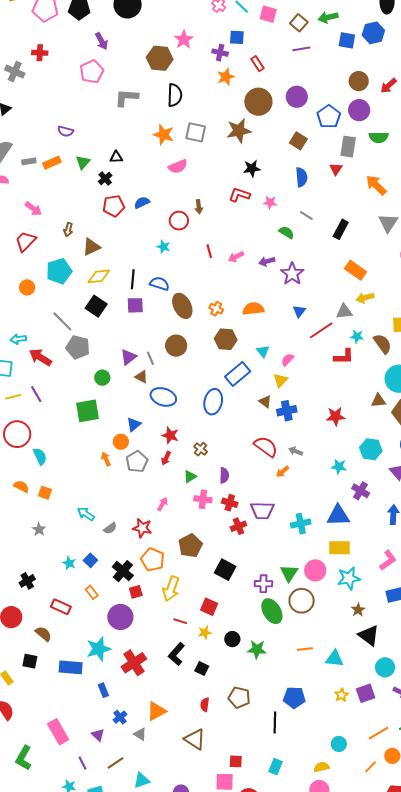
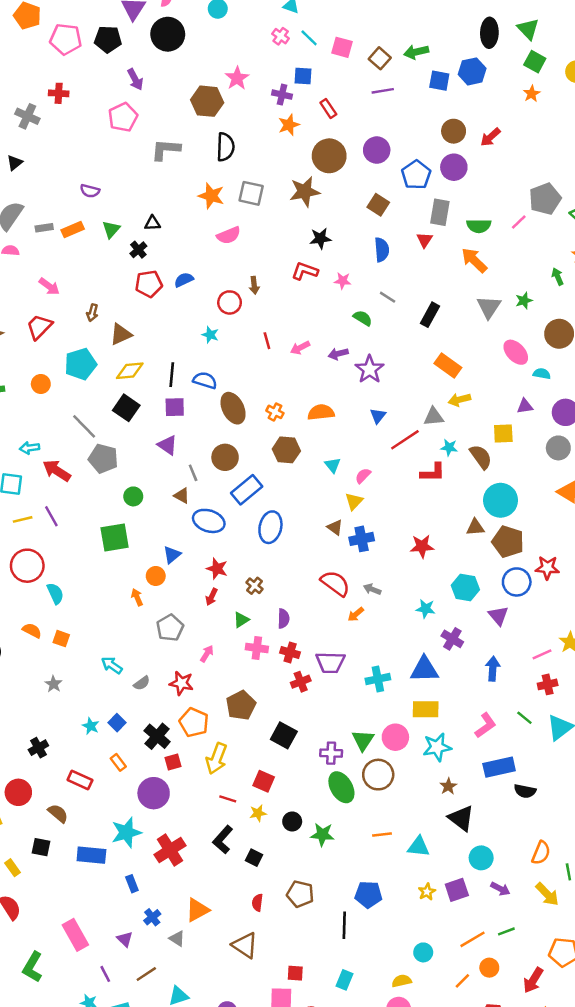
green semicircle: (379, 137) -> (479, 226), moved
purple triangle: (128, 357) -> (167, 445), moved, turned -48
blue rectangle: (238, 374) -> (247, 490), moved
gray pentagon: (137, 462) -> (170, 628), moved

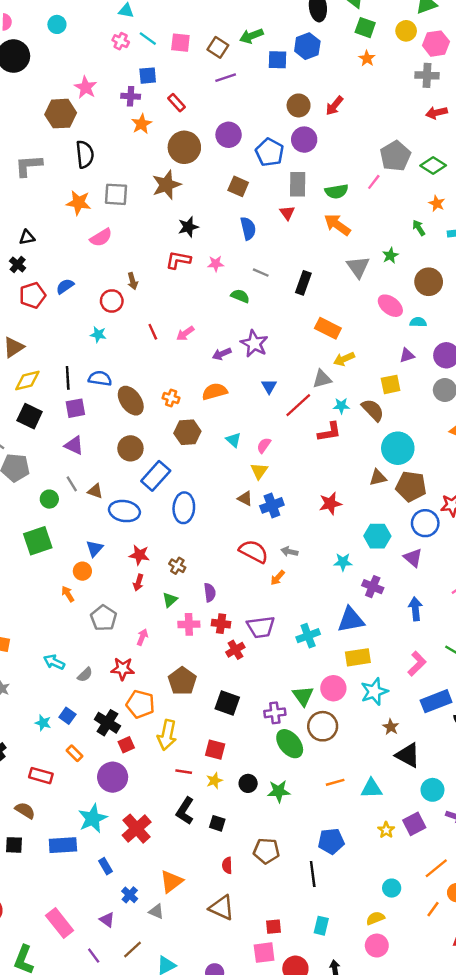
purple arrow: (338, 354) -> (222, 354), moved
gray line: (193, 473) -> (72, 484), moved

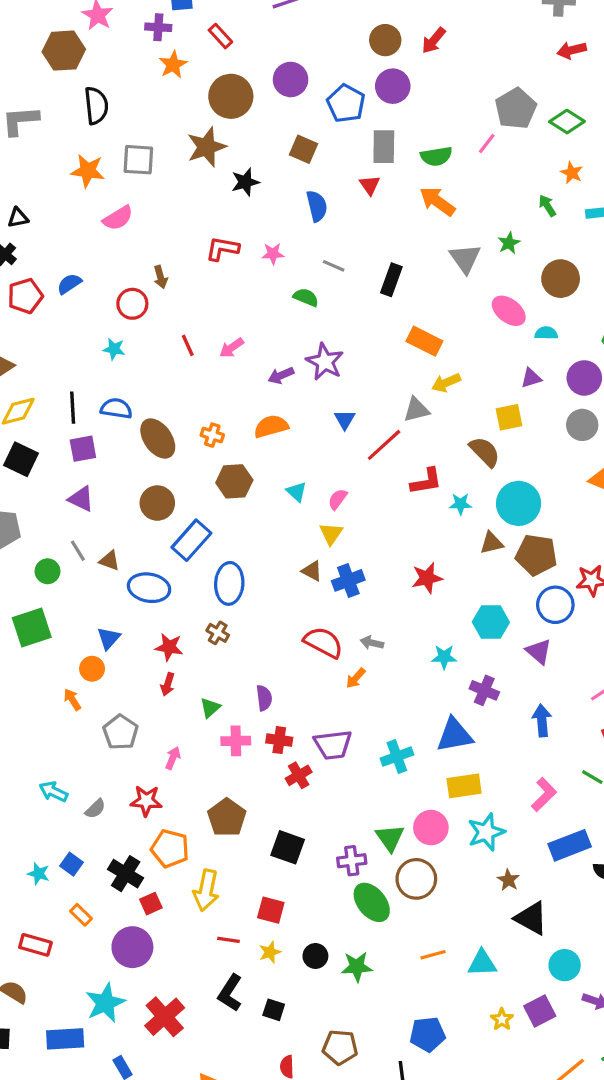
black star: (188, 227) -> (245, 182), moved
cyan star: (341, 406) -> (461, 504), moved
brown cross: (177, 566) -> (218, 633), moved

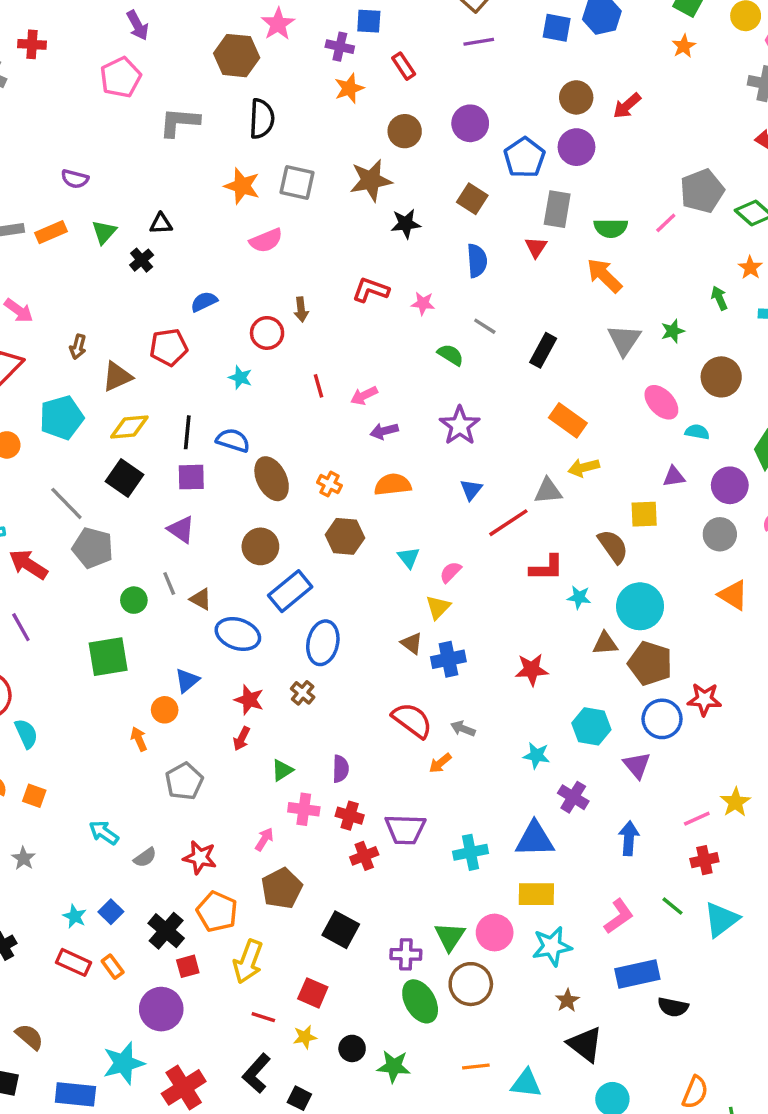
brown circle: (231, 96) -> (405, 131), size x0.7
red pentagon: (25, 296) -> (169, 347), moved
purple arrow: (281, 375) -> (384, 431), moved
pink arrow: (173, 758) -> (264, 839), moved
red rectangle: (35, 945) -> (73, 962), moved

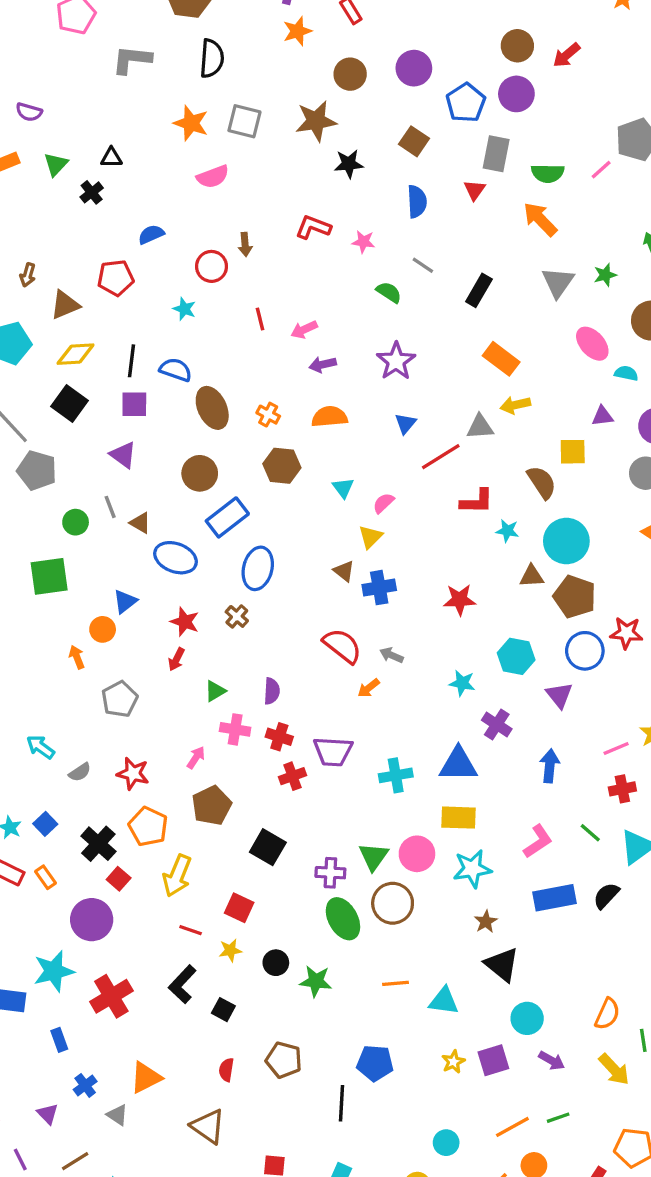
red square: (188, 966) -> (119, 879), turned -35
black semicircle: (673, 1007) -> (606, 896), moved, turned 120

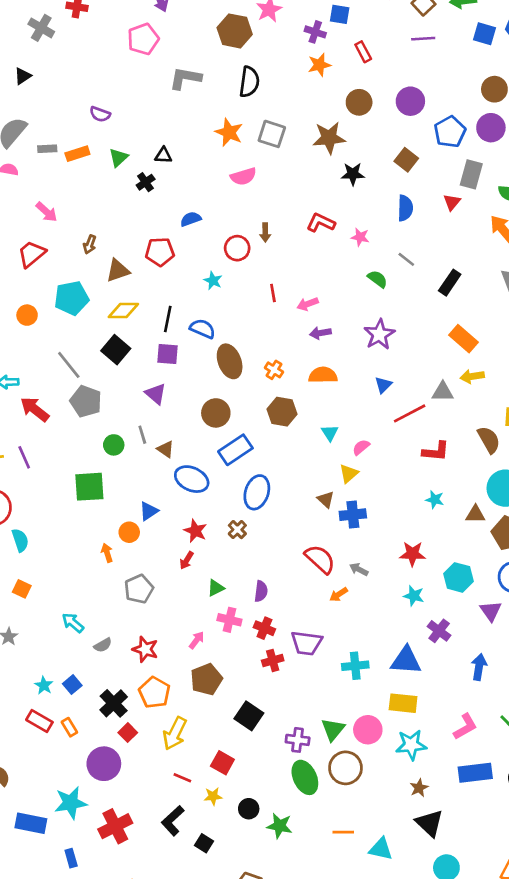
cyan star: (507, 531) -> (435, 500), moved
red star: (460, 600) -> (412, 554), moved

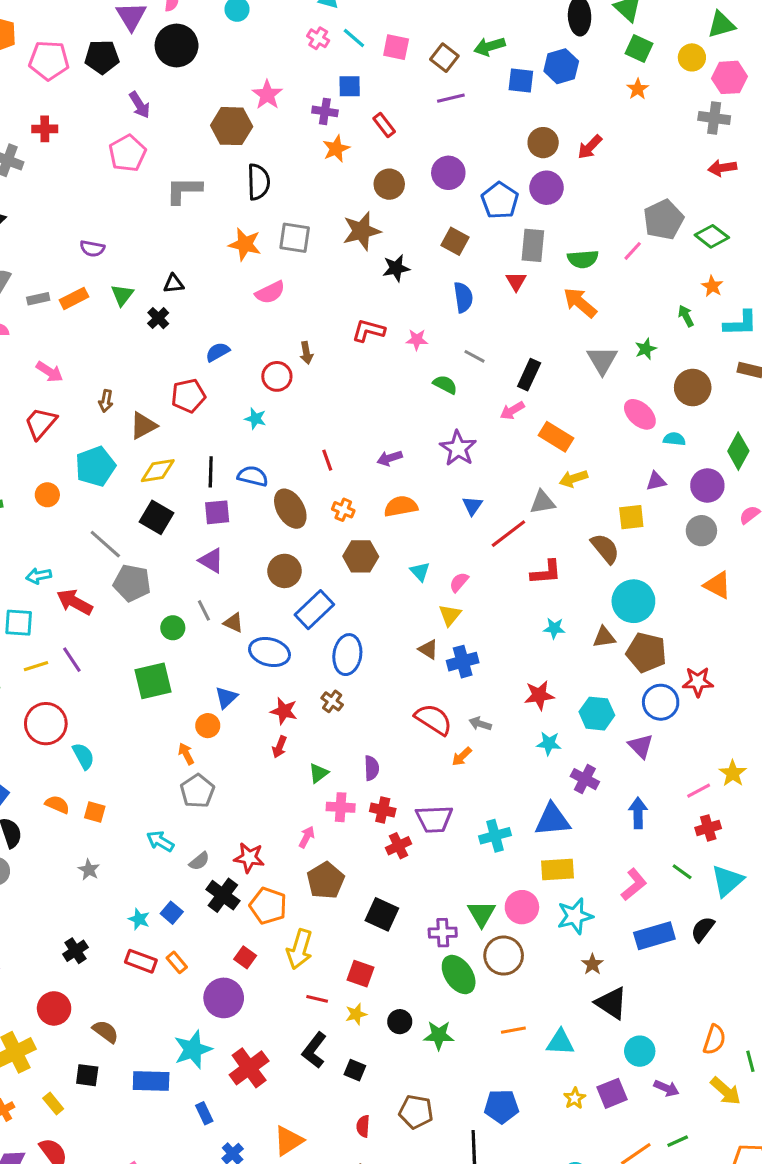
red line: (273, 293) -> (327, 460), moved
pink arrow: (308, 304) -> (512, 411), moved
gray pentagon: (139, 589) -> (197, 791), moved
black cross: (114, 703) -> (223, 895), moved

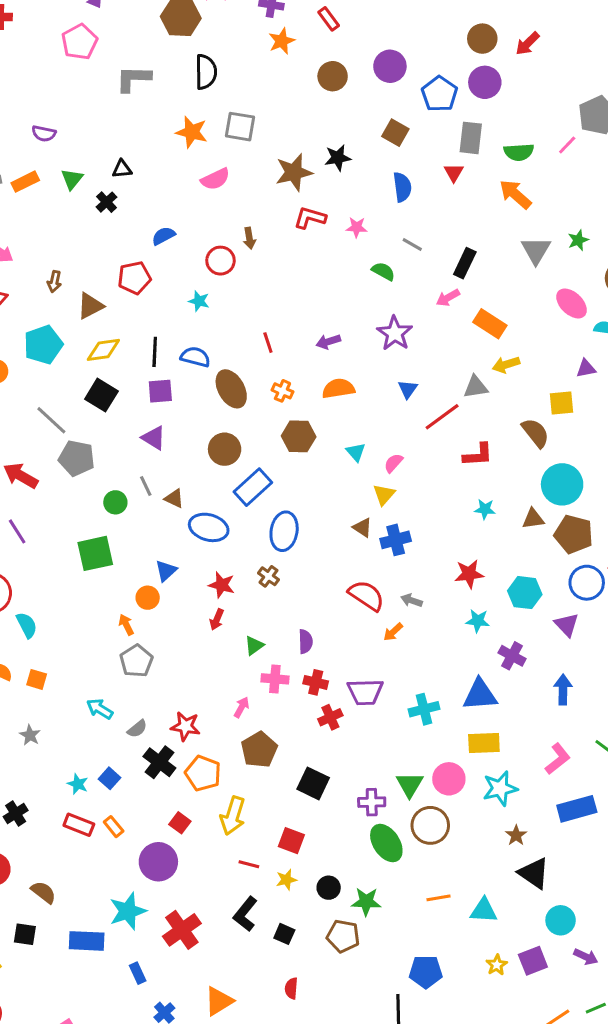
brown star: (362, 231) -> (294, 172), moved
brown pentagon: (416, 1112) -> (343, 936), moved

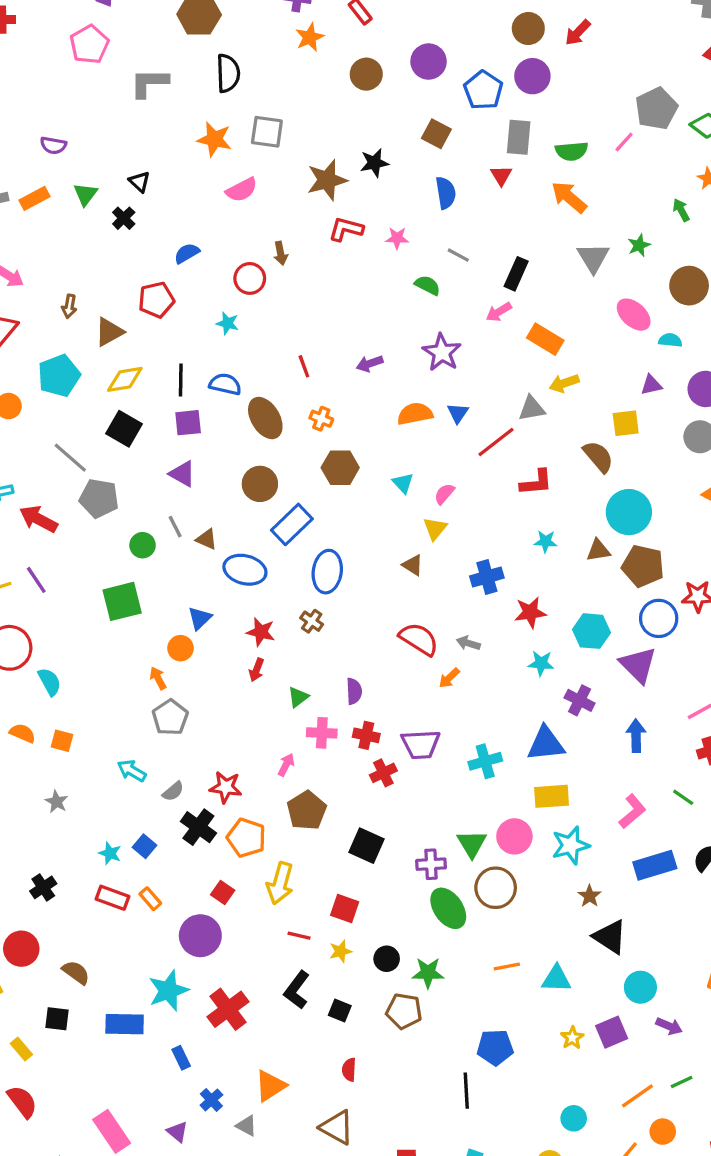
black triangle: (122, 169) -> (139, 182), turned 50
orange semicircle: (338, 389) -> (415, 414), moved
blue cross: (396, 540) -> (487, 577), moved
purple triangle: (567, 625) -> (638, 665), size x1.4

